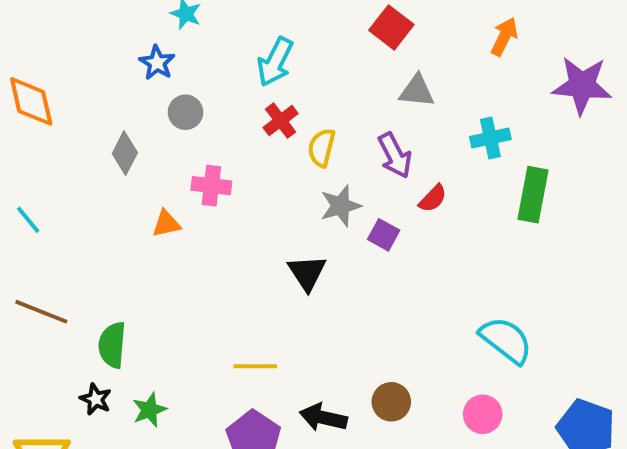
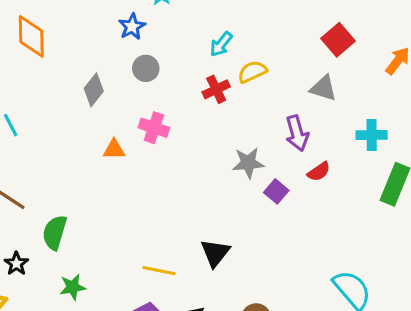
red square: (391, 27) -> (338, 40), moved
cyan arrow: (275, 62) -> (221, 44), size x0.7
yellow semicircle: (322, 148) -> (252, 72), moved, turned 40
black triangle: (307, 273) -> (215, 253), moved
black star: (96, 399) -> (16, 264), moved

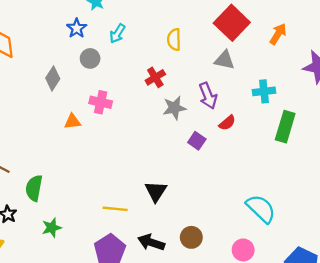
red square: (338, 40) -> (232, 23), size x1.4
cyan arrow: (221, 44) -> (117, 34), moved
yellow semicircle: (252, 72) -> (174, 40), moved, turned -60
red cross: (216, 89) -> (155, 77), moved
gray star: (248, 163) -> (174, 108), moved

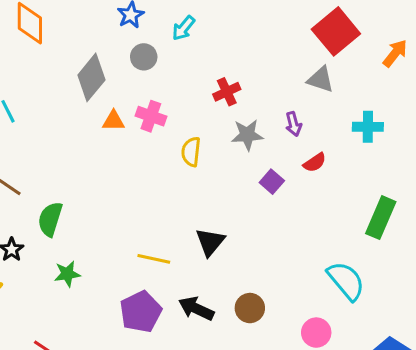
yellow semicircle: (174, 40) -> (191, 152), moved
gray diamond: (53, 78) -> (91, 77), size x1.4
purple arrow: (208, 96) -> (293, 124), size x0.7
orange triangle: (72, 121) -> (113, 121), moved
green rectangle: (285, 127) -> (381, 218), moved

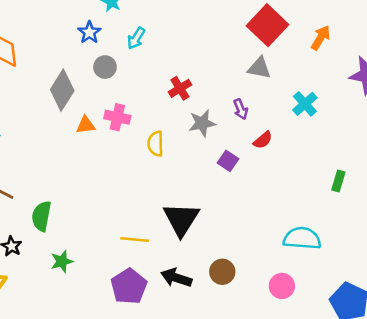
cyan cross: (368, 127) -> (305, 104), turned -35
green rectangle: (381, 218) -> (338, 181), moved, size x0.6
black triangle: (210, 242) -> (181, 219), size x1.4
cyan semicircle: (346, 281) -> (302, 238), turned -39

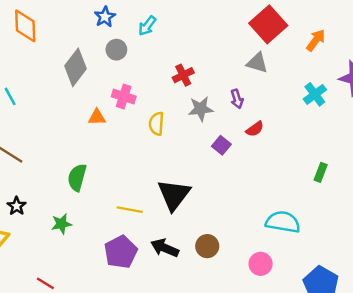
cyan cross: (305, 104) -> (315, 94), moved
orange triangle: (86, 125) -> (97, 117), moved
green semicircle: (41, 216) -> (77, 177), moved

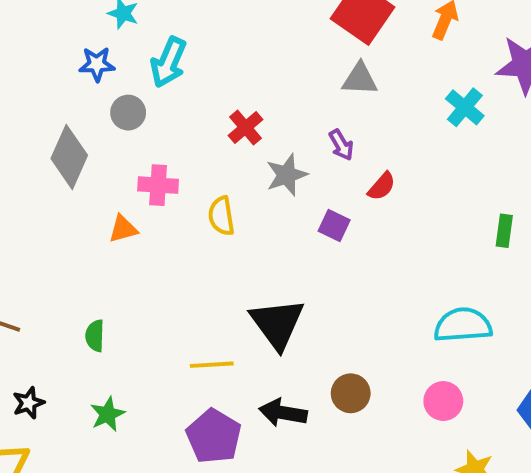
blue star: (105, 17) -> (97, 64), turned -30
cyan arrow: (147, 26) -> (168, 62), size x1.4
green semicircle: (77, 177) -> (95, 336), moved, size x0.7
black star: (17, 206) -> (28, 403), turned 30

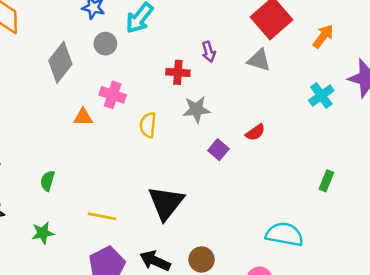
red cross: (246, 128) -> (178, 72), turned 30
purple arrow: (341, 145) -> (209, 52), moved
yellow line: (212, 365) -> (102, 216), moved

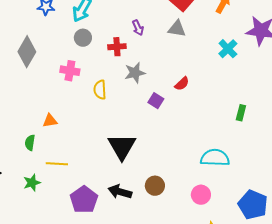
gray circle: (105, 44) -> (83, 38), moved
orange triangle: (83, 117) -> (50, 121), moved
yellow line: (102, 216) -> (57, 164), moved

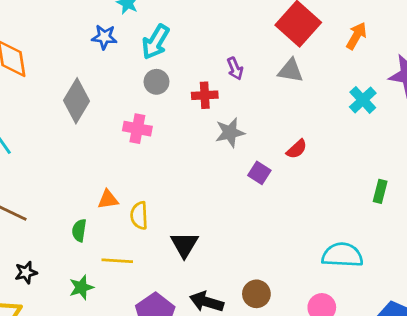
yellow semicircle: (100, 90) -> (139, 215), moved
black triangle: (122, 147) -> (184, 245), moved, size x0.7

